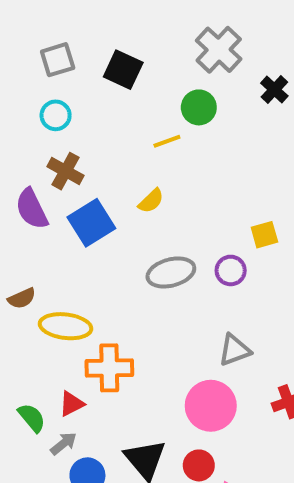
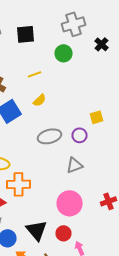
gray cross: (219, 50) -> (74, 24), turned 30
black square: (123, 70) -> (26, 34), turned -30
yellow line: (167, 141) -> (34, 74), moved
gray triangle: (235, 350) -> (74, 165), moved

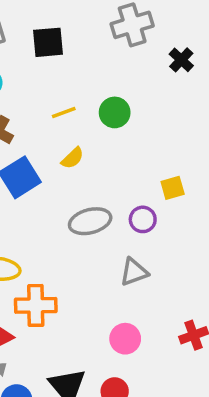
green circle: (64, 53) -> (115, 112), moved
pink circle: (70, 203) -> (125, 339), size x0.7

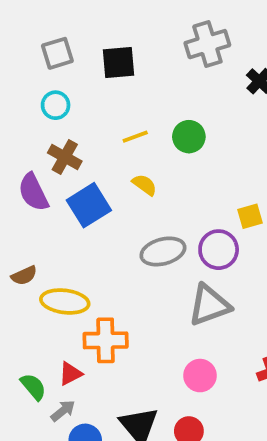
yellow semicircle: (73, 158) -> (144, 185), turned -100
purple circle: (143, 219) -> (219, 250), size x1.4
gray triangle: (134, 272) -> (209, 305), size x1.4

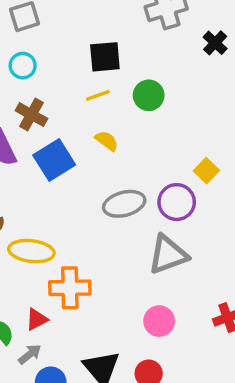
black square: (119, 63) -> (105, 57), moved
yellow square: (250, 216) -> (206, 171), turned -30

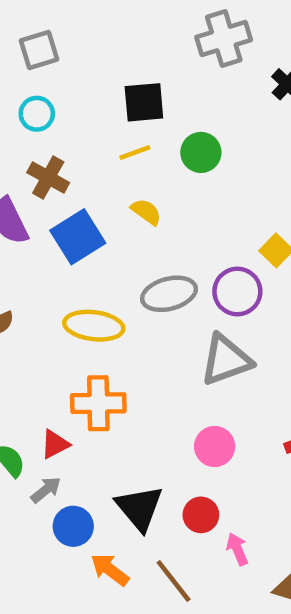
yellow ellipse: (31, 251) -> (94, 326), moved

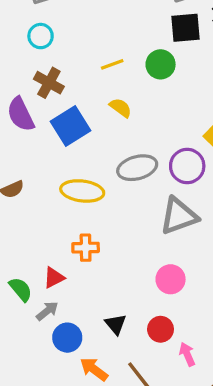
black square: (144, 102) -> (186, 28), moved
orange cross: (98, 403) -> (86, 248), size x0.7
black triangle: (139, 508) -> (116, 324), size x0.6

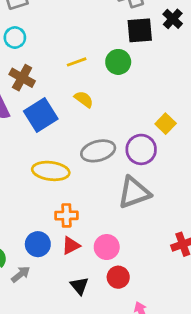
orange cross: (86, 248) -> (67, 215), moved
red triangle: (54, 278) -> (71, 246), moved
pink circle: (171, 279) -> (107, 247), moved
red circle: (161, 329) -> (118, 277), moved
blue circle: (67, 338) -> (38, 244), moved

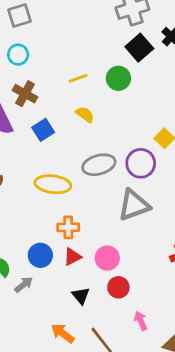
black square: (140, 30) -> (139, 48), turned -36
blue square: (41, 115) -> (43, 130), size x0.7

